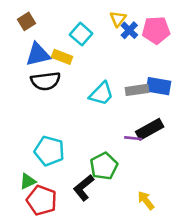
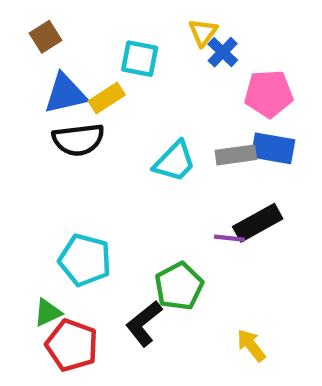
pink pentagon: (156, 30) -> (269, 94), moved
cyan square: (81, 34) -> (140, 59), turned -30
yellow rectangle: (62, 57) -> (107, 98), turned -54

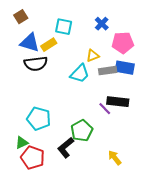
yellow triangle: (203, 32) -> (93, 56), moved, turned 32
blue triangle: (65, 94) -> (30, 43), turned 30
black rectangle: (258, 223) -> (118, 102), turned 35
purple line: (229, 238) -> (105, 109), turned 40

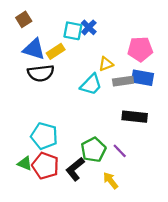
blue cross: (102, 24) -> (89, 27), moved
purple line: (105, 109) -> (120, 151), moved
green triangle: (22, 143) -> (25, 163), turned 48
red pentagon: (33, 158) -> (45, 166), moved
yellow arrow: (115, 158) -> (111, 181), moved

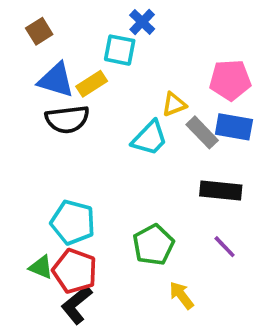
blue cross: (89, 27) -> (142, 22), moved
gray rectangle: (123, 81) -> (202, 132), turned 54
purple line: (120, 151) -> (225, 247), moved
black L-shape: (75, 169) -> (77, 305), moved

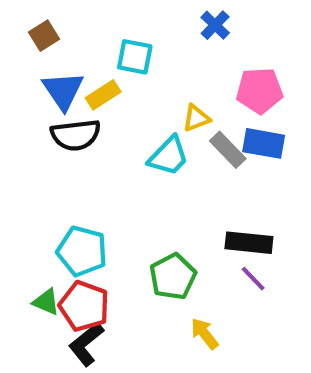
blue cross: (142, 22) -> (215, 25), moved
blue triangle: (56, 80) -> (63, 91), turned 39
black rectangle: (221, 190) -> (249, 243), moved

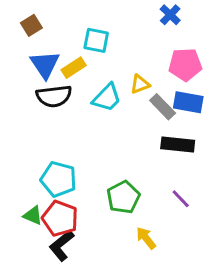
blue cross: (215, 25) -> (170, 15), moved
cyan trapezoid: (169, 156) -> (107, 98), moved
black rectangle: (249, 243) -> (178, 144), moved

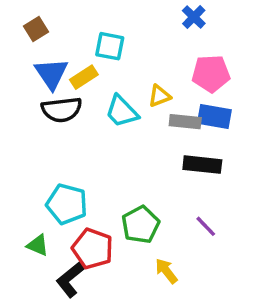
cyan trapezoid: (107, 98) -> (122, 111), turned 92
gray rectangle: (163, 107) -> (185, 122), turned -40
red pentagon: (60, 218) -> (93, 249), moved

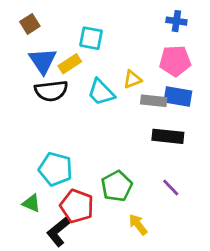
blue cross: (194, 17) -> (176, 21), moved, turned -36

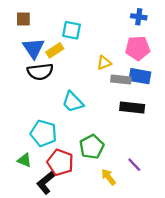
brown square: (30, 24) -> (23, 19), turned 32
cyan trapezoid: (101, 92) -> (73, 102), moved
purple line: (171, 188) -> (134, 165), moved

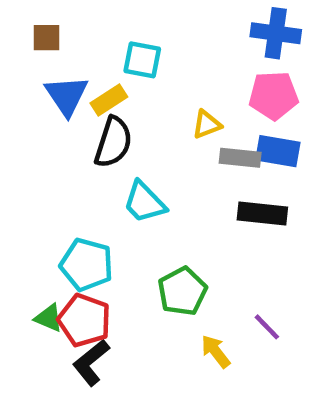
blue cross: (139, 17) -> (276, 33), size x1.5
black semicircle: (40, 72) -> (113, 142), moved, turned -65
red pentagon: (60, 162) -> (84, 320), moved

